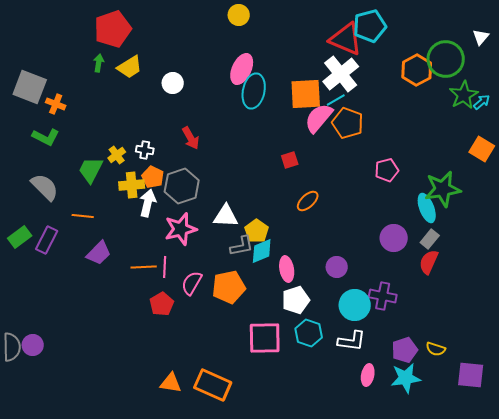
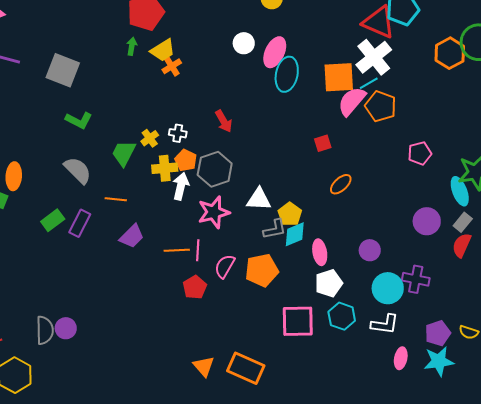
white circle: (173, 83) -> (244, 43), moved
orange cross: (56, 104) -> (172, 66), moved, turned 36
orange triangle: (171, 383) -> (204, 366), turned 40

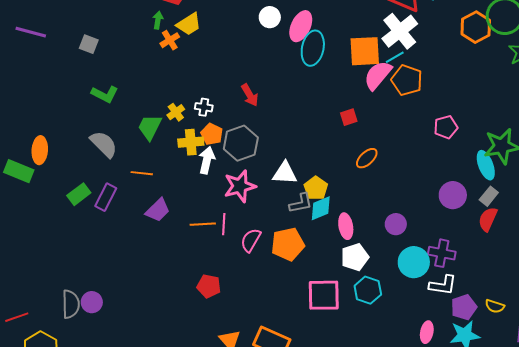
orange cross: (172, 66) -> (170, 40), moved
gray square: (63, 70) -> (89, 44), size x0.6
red pentagon: (195, 287) -> (209, 286), moved, turned -30
white L-shape: (385, 324) -> (443, 285), moved

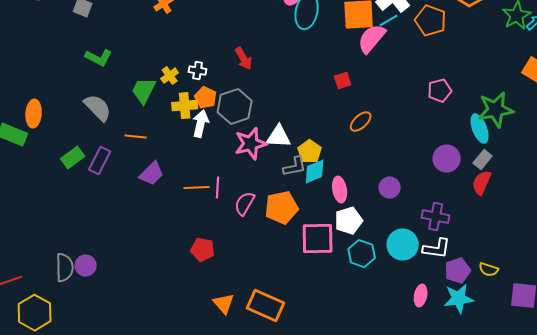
orange pentagon: (407, 80) -> (431, 21), moved
pink star: (240, 186) -> (251, 144), moved
cyan circle: (414, 262) -> (403, 245), moved
pink square: (324, 295) -> (318, 239), moved

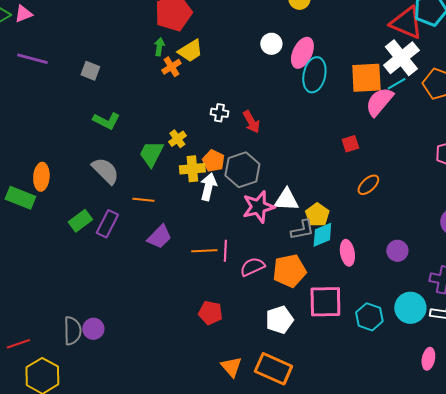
white cross: (198, 71) -> (219, 113), moved
pink semicircle: (245, 204) -> (252, 267), turned 35
white pentagon: (349, 221) -> (279, 320), moved

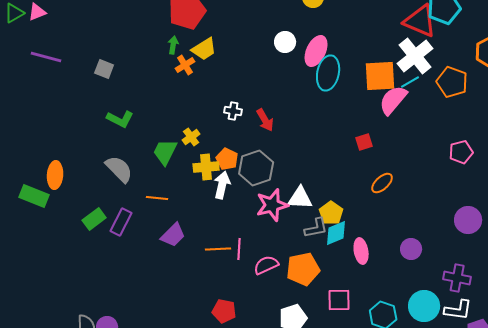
pink square: (325, 302) -> (339, 300), size x0.7

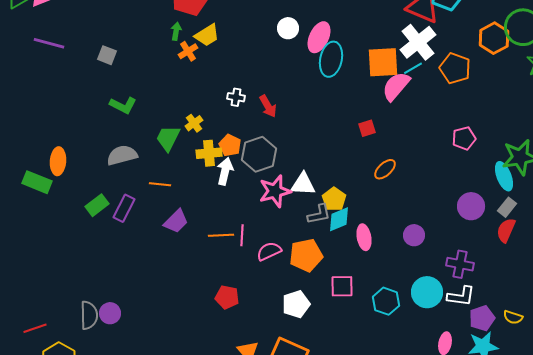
gray semicircle: (119, 169) -> (122, 155), turned -60

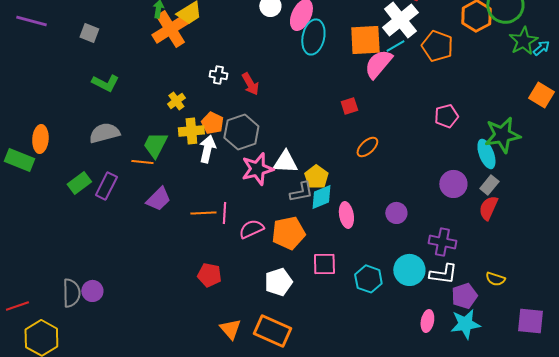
orange cross: (188, 51) -> (170, 29), size x1.8
green trapezoid: (168, 138) -> (155, 145), moved
yellow semicircle: (513, 317) -> (495, 279), moved

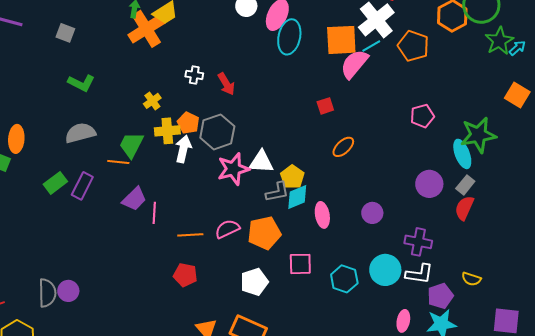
orange line: (203, 213) -> (190, 235), moved
pink line: (224, 213) -> (154, 213), moved

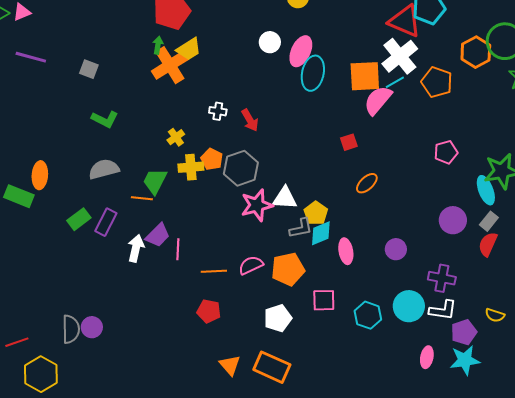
white arrow: (183, 149) -> (136, 248), moved

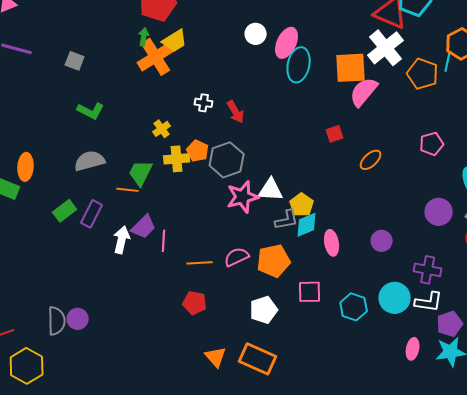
cyan line: (395, 82) -> (448, 62), moved, turned -48
orange ellipse: (367, 183) -> (371, 160), moved

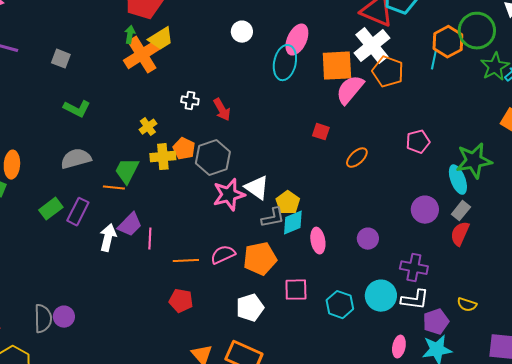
pink ellipse: (287, 43) -> (297, 40), moved
orange pentagon: (423, 74) -> (388, 72), moved
red square: (335, 134) -> (321, 132), turned 36
white triangle: (271, 190) -> (257, 188), turned 32

